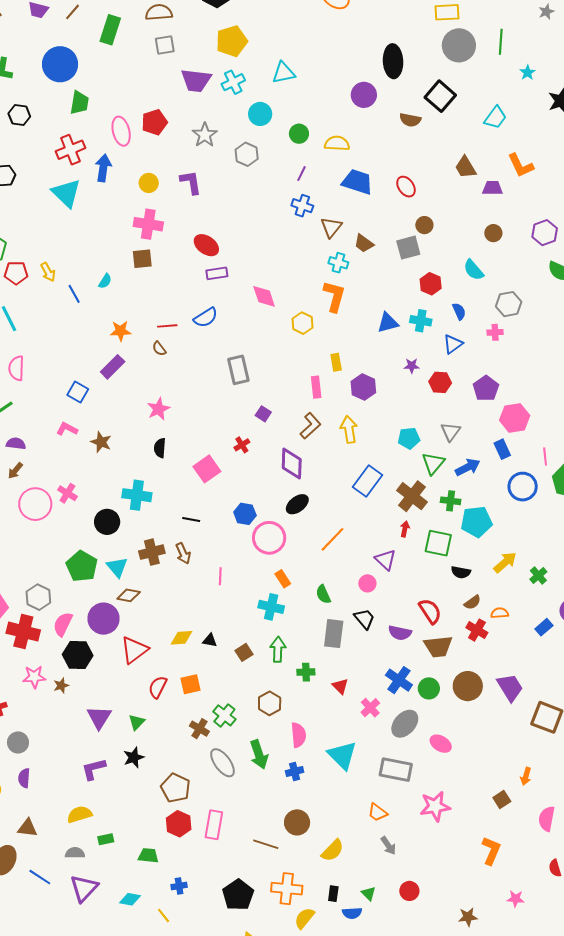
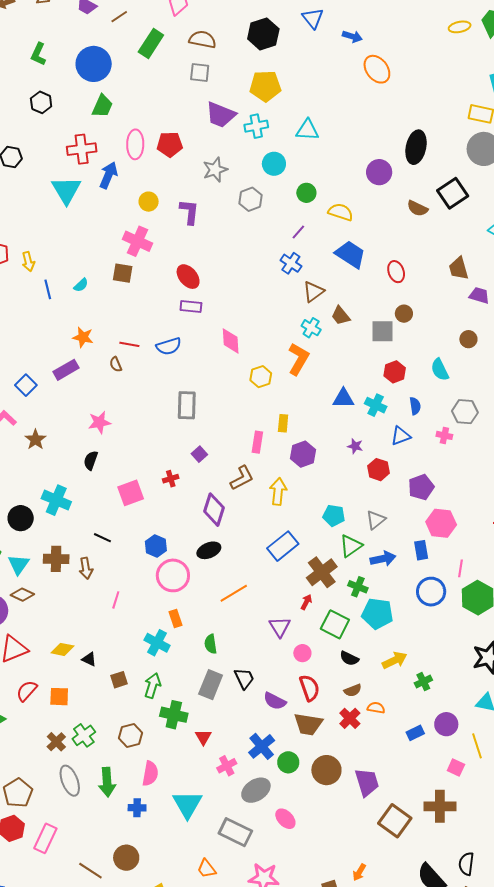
pink circle: (367, 583) -> (302, 653), moved
green cross: (306, 672) -> (174, 715), size x1.5

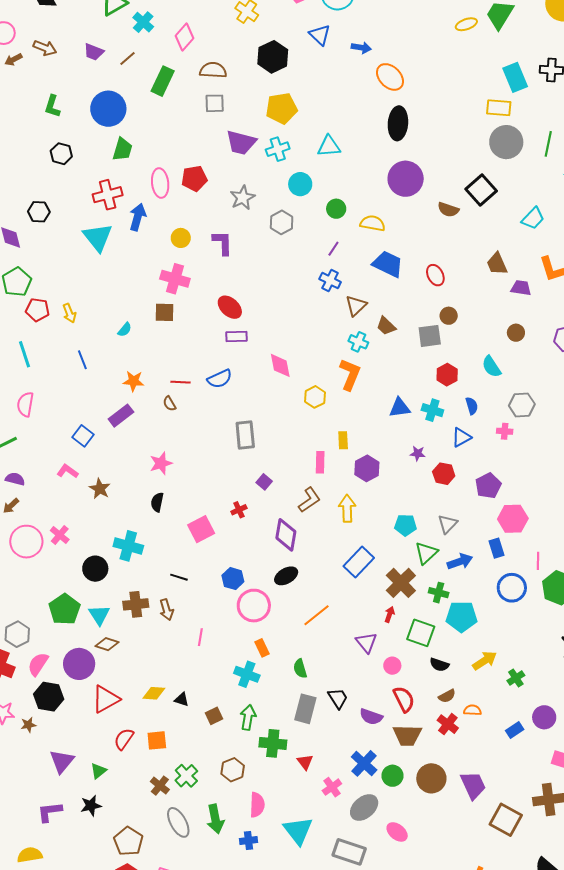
black ellipse: (416, 147) -> (398, 123), moved
purple circle: (379, 172) -> (406, 179), size x1.4
blue line: (48, 289) -> (82, 360), moved

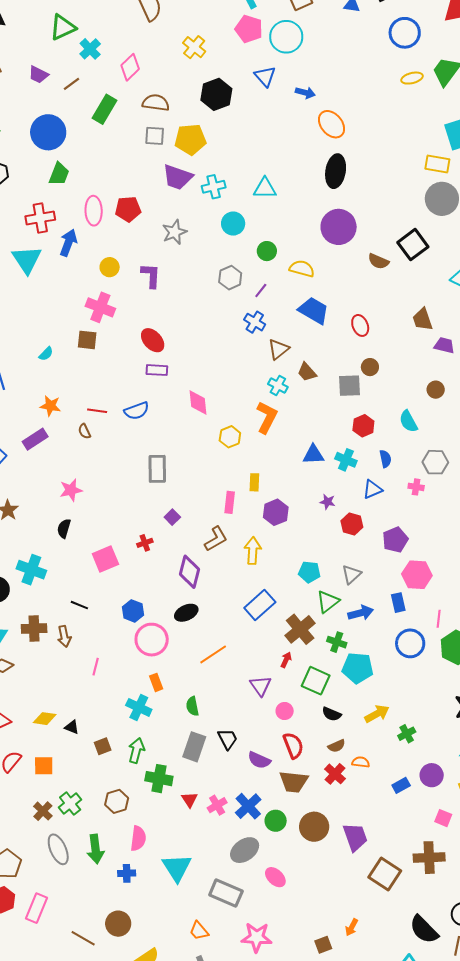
yellow pentagon: (282, 108) -> (190, 139), moved
gray hexagon: (282, 222) -> (230, 278), moved
pink cross: (332, 787) -> (217, 805), moved

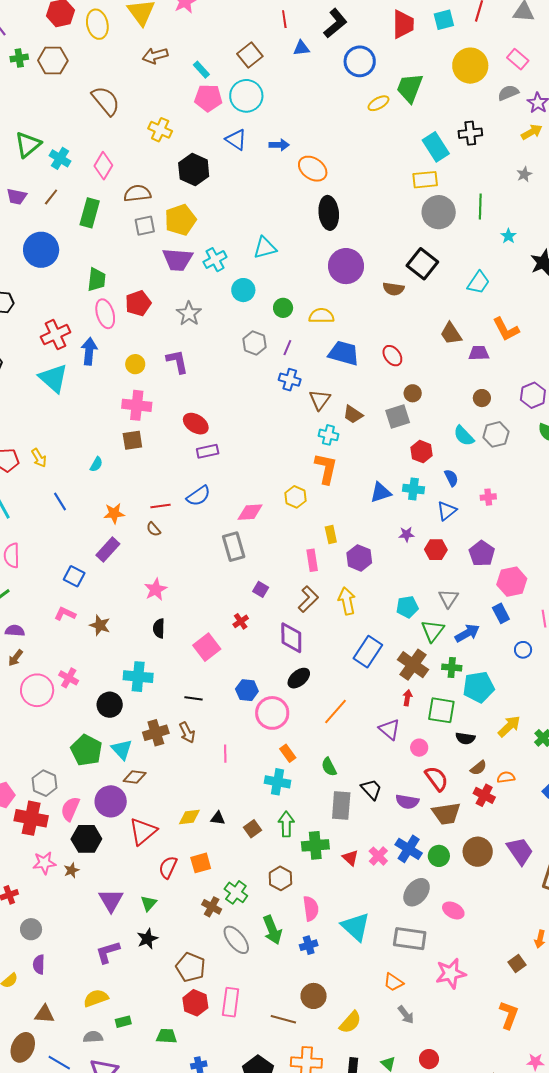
green trapezoid: (59, 174) -> (97, 280), moved
pink diamond: (198, 403) -> (250, 512), moved, turned -72
gray hexagon: (435, 462) -> (496, 434), moved
blue circle: (410, 643) -> (523, 650), size x0.6

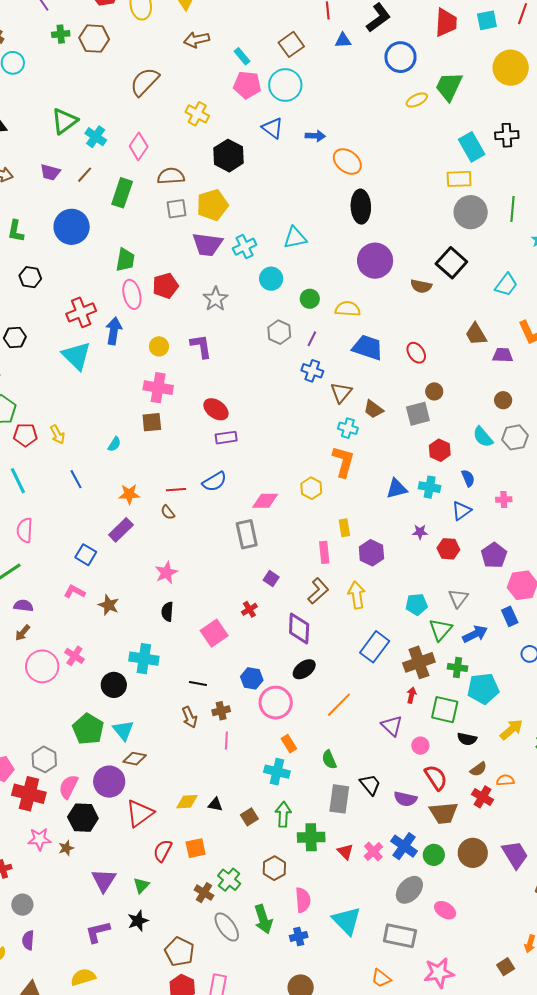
brown semicircle: (106, 101) -> (145, 82), turned -100
brown cross: (413, 665) -> (419, 662), turned 32
brown cross: (156, 733) -> (221, 711), moved, size x0.7

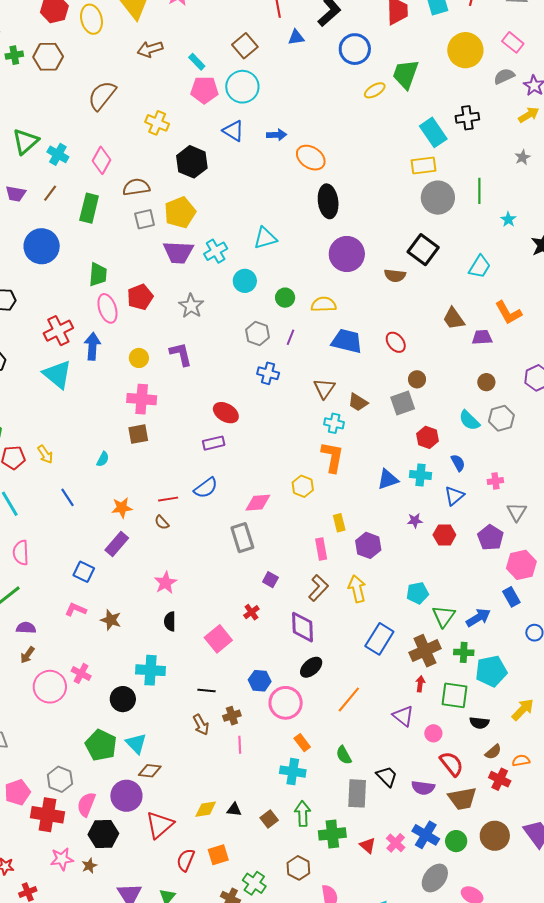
blue cross: (312, 371) -> (268, 373), moved
red ellipse: (216, 409) -> (226, 413), moved
gray triangle: (458, 598) -> (517, 512), moved

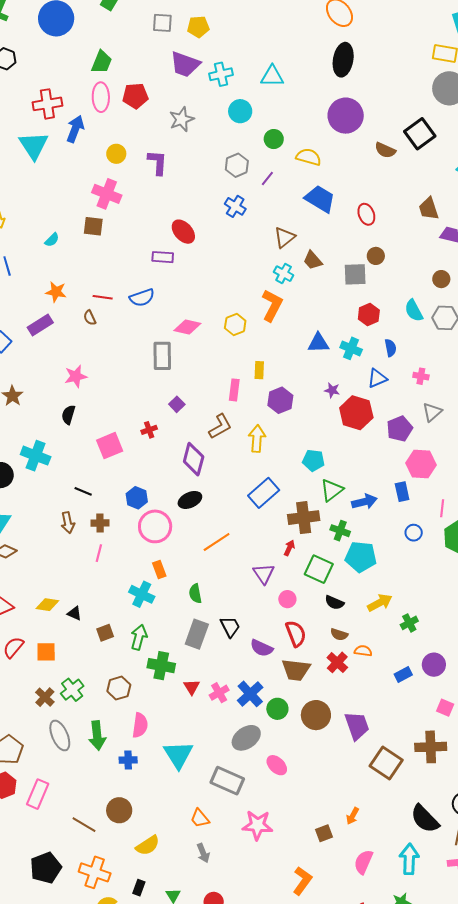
yellow pentagon: (180, 212) -> (198, 27), size x0.7
red hexagon: (444, 535) -> (356, 413), size x1.5
brown semicircle: (493, 752) -> (339, 634), turned 42

